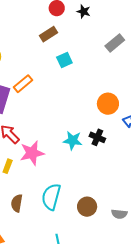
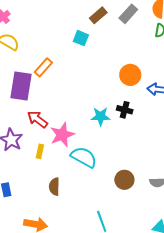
brown rectangle: (48, 34) -> (98, 15), moved
cyan square: (64, 60) -> (81, 38), turned -35
cyan semicircle: (51, 197) -> (84, 157), moved, turned 112

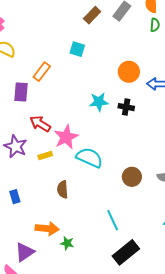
cyan square: (81, 38) -> (77, 49), moved
purple rectangle: (21, 86) -> (21, 92), size x0.7
cyan star: (101, 116) -> (99, 102), moved
yellow rectangle: (40, 151) -> (45, 155), turned 64

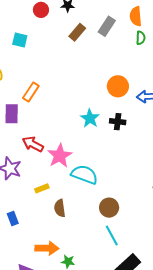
cyan square: (77, 49) -> (20, 40), moved
cyan star: (99, 102) -> (90, 118), turned -30
yellow rectangle: (45, 155) -> (42, 188), moved
brown circle: (132, 177) -> (109, 208), moved

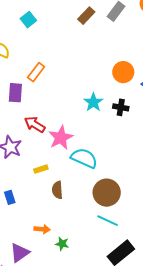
cyan square: (20, 40) -> (28, 20), turned 35
brown circle: (109, 208) -> (107, 193), size x1.4
cyan line: (112, 235) -> (108, 221), turned -40
orange arrow: (47, 248) -> (42, 229), size x0.7

